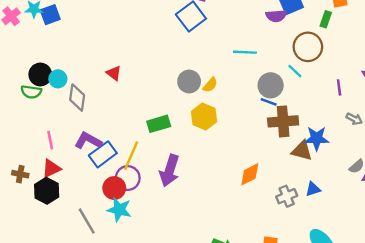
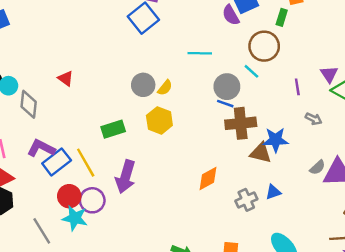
purple semicircle: (276, 16) -> (231, 15), turned 66
yellow line: (131, 156) -> (86, 163), turned -52
purple circle: (128, 178) -> (92, 200), moved

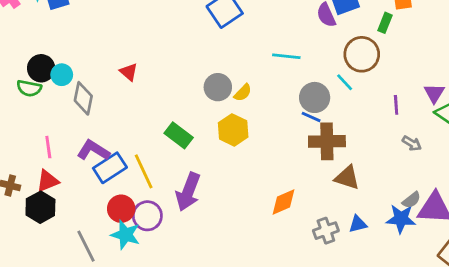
green rectangle: (113, 129) -> (179, 135), turned 50
blue star: (276, 140) -> (401, 219), moved

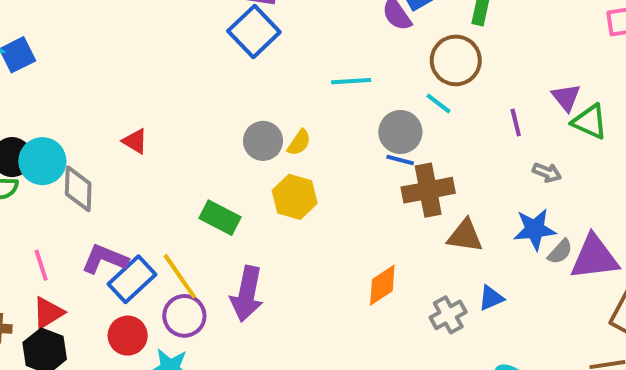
cyan circle: (62, 75) -> (42, 161), size x1.5
red circle: (121, 209) -> (128, 336), moved
purple circle: (147, 216) -> (184, 316), moved
blue star: (401, 219) -> (535, 229), moved

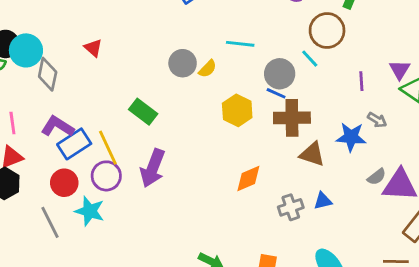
cyan line: (351, 81) -> (240, 44), moved
yellow hexagon: (295, 197) -> (237, 110), moved
blue star: (535, 229) -> (351, 137), moved

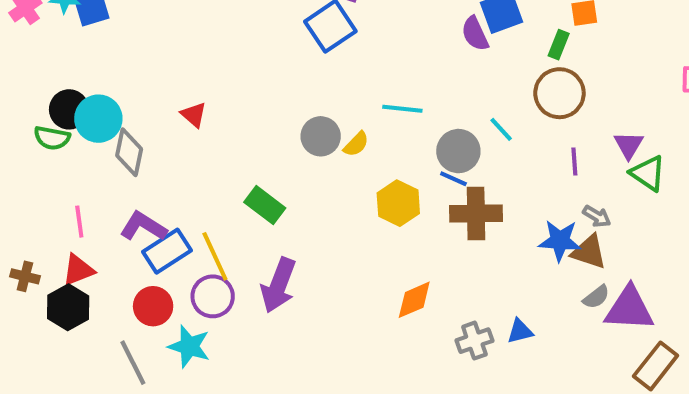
brown circle: (327, 31) -> (559, 93), moved
brown triangle: (312, 154) -> (589, 252), moved

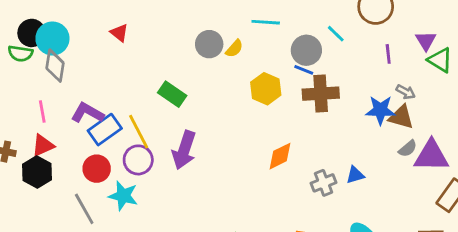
gray diamond: (129, 152) -> (55, 66), moved

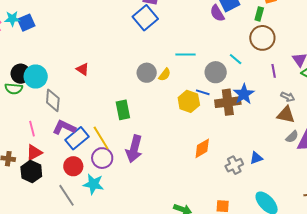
gray diamond: (55, 66) -> (53, 100), moved
blue line: (304, 70) -> (203, 92), moved
green rectangle: (172, 94) -> (123, 110), turned 48
blue star: (380, 110) -> (244, 94), moved, turned -30

